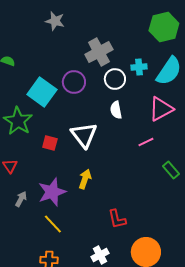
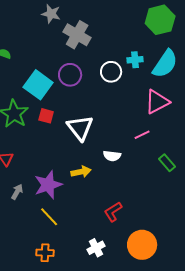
gray cross: (99, 52) -> (77, 35), moved, turned -32
white semicircle: (116, 110) -> (112, 156), moved, turned -72
red square: (50, 143) -> (46, 116), moved
yellow arrow: (85, 179) -> (81, 172), turned 60
red L-shape: (117, 219) -> (113, 212), turned 70

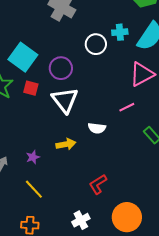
purple circle: (70, 75) -> (61, 68), moved
purple star: (48, 185) -> (33, 157), size x0.5

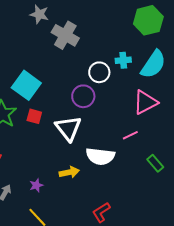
purple circle: (61, 68) -> (83, 96), moved
white semicircle: (97, 128) -> (100, 156), size x1.6

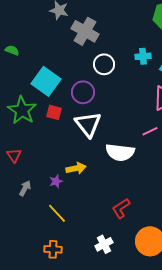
white circle: (99, 72) -> (104, 64), moved
purple circle: (83, 96) -> (83, 92), moved
yellow arrow: (69, 172) -> (76, 168), moved

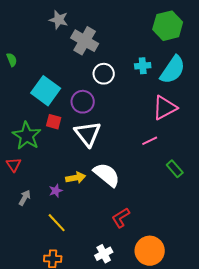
green semicircle: (12, 50) -> (12, 60), turned 48
green star: (22, 110) -> (27, 136), moved
white semicircle: (120, 152) -> (107, 175), moved, turned -148

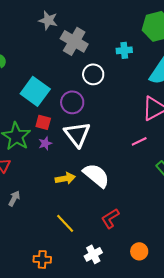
cyan cross: (143, 66) -> (124, 50), moved
purple star: (56, 191) -> (45, 143), moved
yellow line: (57, 223) -> (65, 223), moved
orange circle: (150, 251) -> (139, 251), size x0.6

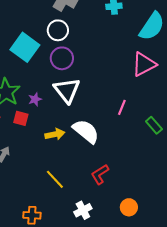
white circle: (93, 74) -> (58, 30), moved
red square: (43, 122) -> (21, 118), moved
pink line: (139, 141) -> (122, 107), moved, turned -42

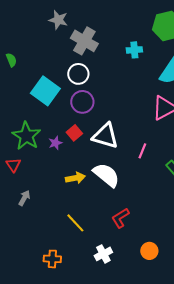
white triangle: (67, 90) -> (105, 136), moved, turned -36
red square: (21, 118) -> (74, 133), moved, turned 35

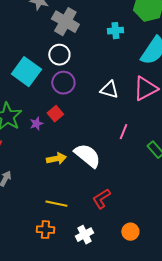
white triangle: (105, 136) -> (109, 90), moved, size x0.7
yellow line: (75, 223) -> (56, 204), turned -35
orange cross: (52, 259) -> (45, 230), moved

